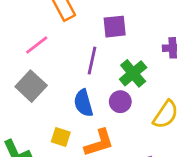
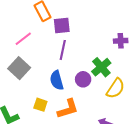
purple square: (115, 27) -> (62, 26), moved
green cross: (133, 73) -> (101, 67), moved

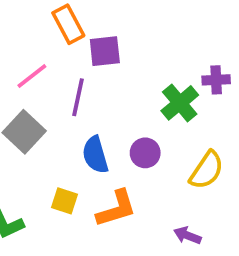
purple line: (63, 50) -> (78, 97), moved
green cross: (101, 67) -> (180, 103), moved

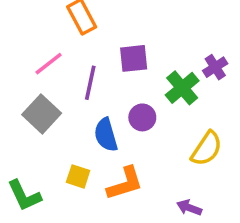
purple square: (105, 51) -> (134, 58), moved
purple cross: (216, 80) -> (215, 67), turned -30
purple circle: (145, 153) -> (142, 117), moved

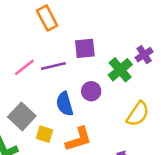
pink line: (49, 64) -> (24, 67), moved
purple line: (90, 83) -> (53, 66), turned 65
gray square: (42, 114) -> (22, 116), moved

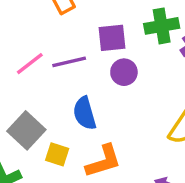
green cross: (120, 70) -> (162, 26), moved, turned 30
purple circle: (91, 91) -> (124, 72), moved

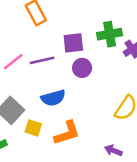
blue semicircle: (85, 113) -> (53, 98), turned -90

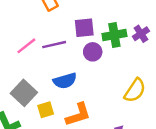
green cross: (110, 34) -> (114, 35), moved
yellow square: (33, 128) -> (46, 110), turned -35

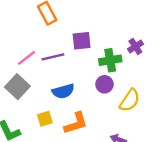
green cross: (114, 35) -> (110, 60), moved
purple circle: (93, 52) -> (105, 84), moved
gray square: (24, 93) -> (17, 87), moved

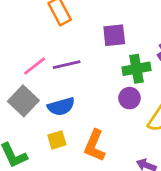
purple square: (82, 41) -> (114, 35), moved
blue semicircle: (63, 91) -> (61, 106), moved
orange L-shape: (76, 123) -> (95, 146), turned 130

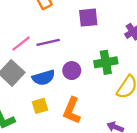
green cross: (136, 69) -> (106, 62), moved
purple circle: (130, 98) -> (72, 71), moved

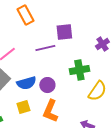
purple line: (48, 42) -> (45, 48), moved
purple circle: (72, 71) -> (47, 85), moved

